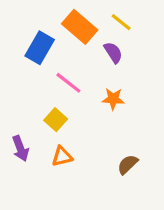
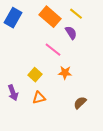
blue rectangle: (40, 48) -> (13, 18), moved
pink line: (68, 83) -> (53, 50), moved
orange star: (113, 99) -> (65, 73), moved

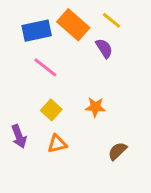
blue rectangle: (13, 18) -> (37, 31), moved, turned 48
pink line: (53, 50) -> (45, 67), moved

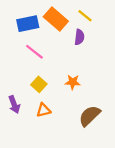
purple semicircle: (104, 48) -> (79, 37), turned 40
brown semicircle: (117, 151) -> (90, 116), size x1.5

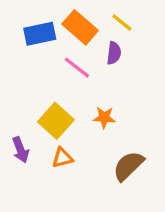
pink line: (34, 52) -> (77, 68), moved
yellow square: (39, 84) -> (56, 121), size x1.5

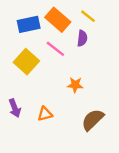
yellow square: (56, 121) -> (26, 62), moved

